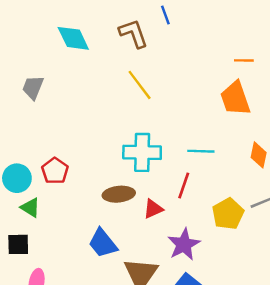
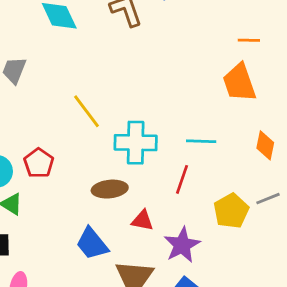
yellow line: (140, 85) -> (86, 111), moved
red triangle: (153, 209) -> (142, 220), moved, turned 35

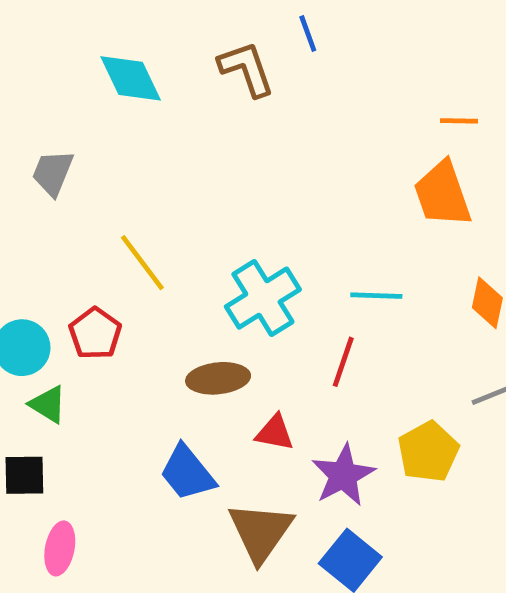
yellow line: (86, 111) -> (142, 263), moved
cyan cross: (136, 143) -> (263, 298), turned -33
yellow pentagon: (231, 211) -> (428, 452), moved

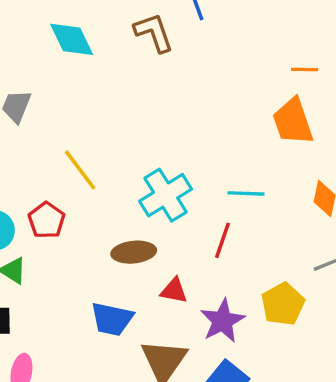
blue trapezoid: (187, 473) -> (112, 319), turned -39

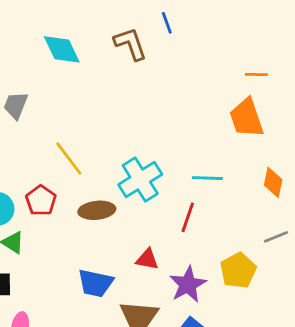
brown ellipse: (134, 252) -> (97, 210), moved

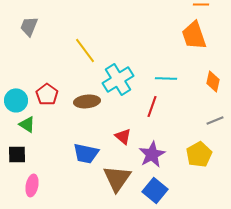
yellow line: (69, 159) -> (85, 50), moved
red triangle: (147, 259) -> (123, 136), turned 30
yellow pentagon: (238, 270) -> (199, 154), moved

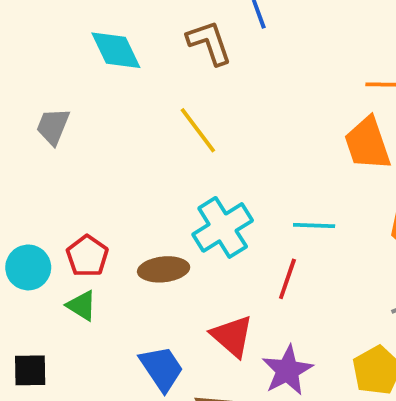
yellow line: (85, 50) -> (198, 130), moved
green triangle: (27, 124) -> (82, 306), moved
red triangle: (123, 136) -> (232, 336), size x1.4
blue trapezoid: (86, 153) -> (162, 368), turned -136

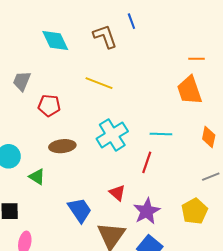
yellow line: (198, 130) -> (99, 83), turned -32
red pentagon: (87, 256) -> (49, 105), moved, turned -30
brown ellipse: (164, 269) -> (62, 146), moved
red triangle: (232, 336) -> (117, 193), size x0.7

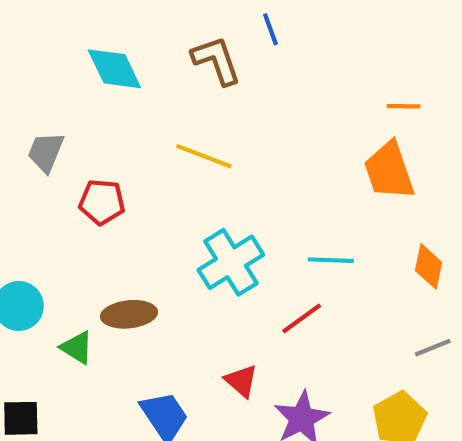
brown ellipse: (62, 146) -> (129, 314), moved
red line: (147, 162) -> (302, 318), turned 35

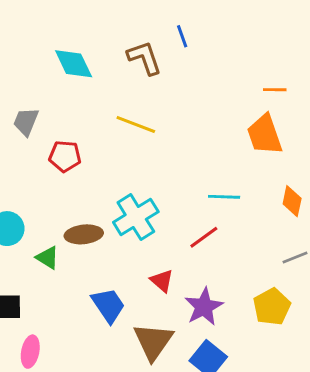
cyan cross: (231, 262) -> (136, 217), moved

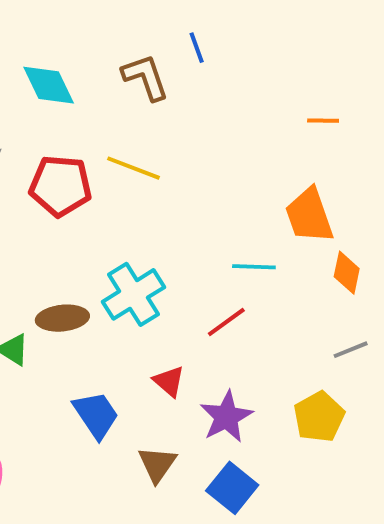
orange trapezoid: (265, 135) -> (309, 215), moved
red pentagon: (65, 156) -> (60, 186), moved, size x1.4
brown triangle: (153, 341) -> (157, 464), size x0.7

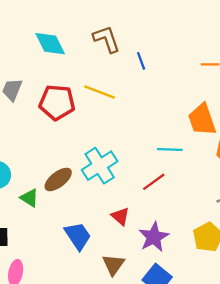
blue line: (197, 48) -> (141, 61), moved
brown ellipse: (62, 318) -> (58, 179), turned -32

